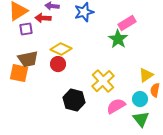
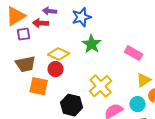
pink rectangle: (127, 23) -> (134, 53), moved, turned 60
green star: (118, 39) -> (92, 44), moved
orange square: (19, 73) -> (39, 86), moved

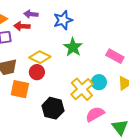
cyan circle: (138, 104) -> (99, 82), moved

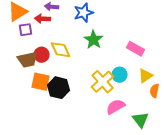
yellow diamond: (40, 57) -> (61, 50), turned 40
red circle: (37, 72) -> (42, 55), moved
black hexagon: (53, 108) -> (59, 88), moved

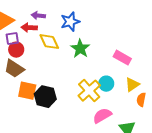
yellow diamond: (61, 50) -> (49, 42), moved
red circle: (42, 55) -> (16, 50), moved
brown trapezoid: (28, 60) -> (14, 69), turned 45

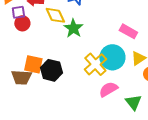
green star: (80, 49) -> (73, 28), moved
brown trapezoid: (14, 69) -> (21, 77), moved, turned -30
cyan circle: (106, 84) -> (112, 57), size x1.6

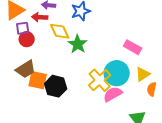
brown trapezoid: (21, 77) -> (26, 69), moved, turned -35
pink semicircle: (108, 89) -> (113, 94), moved

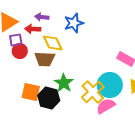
green star: (78, 44) -> (64, 83), moved
brown trapezoid: (26, 69) -> (45, 59), moved, turned 35

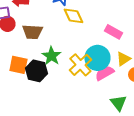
yellow diamond: (53, 43) -> (73, 16), moved
pink semicircle: (106, 106) -> (104, 73), moved

